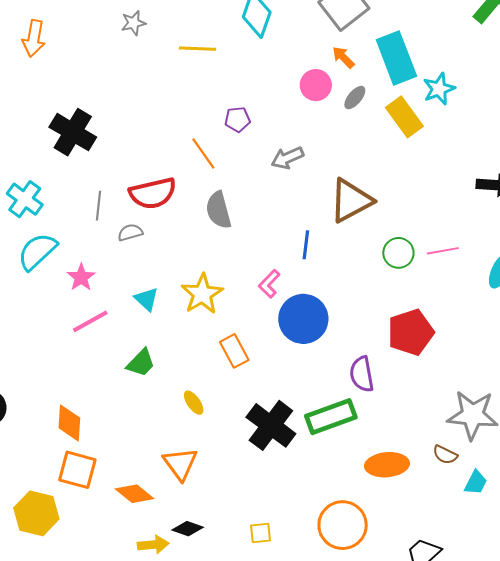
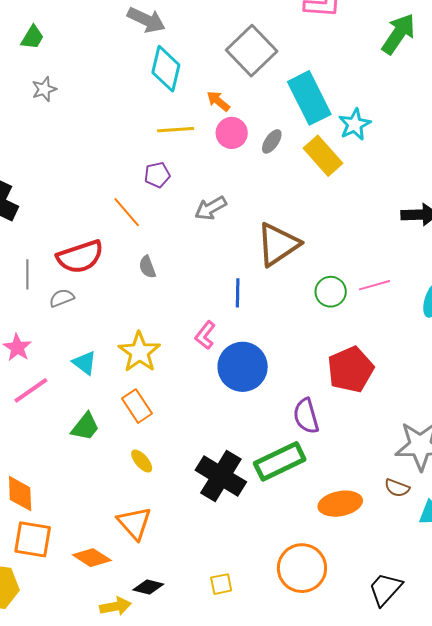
yellow line: (198, 49) -> (176, 130), moved
orange arrow: (343, 57) -> (218, 101), moved
gray semicircle: (219, 210) -> (147, 267), size x0.6
orange rectangle: (234, 351) -> (137, 406), moved

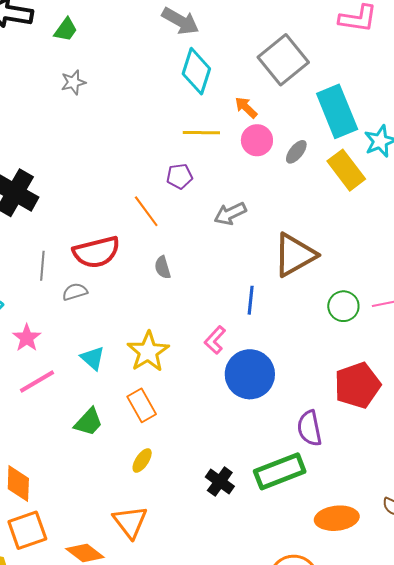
yellow ellipse: (142, 461) -> (142, 461), turned 70
black cross: (221, 476) -> (220, 482), size x0.6
orange square: (33, 539) -> (27, 530), turned -33

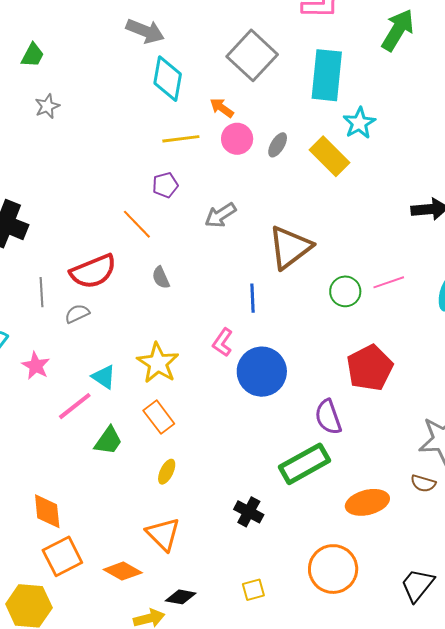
cyan rectangle: (337, 111) -> (327, 75), moved, turned 36
pink line: (37, 382) -> (75, 406), moved
black cross: (220, 482) -> (249, 512), moved

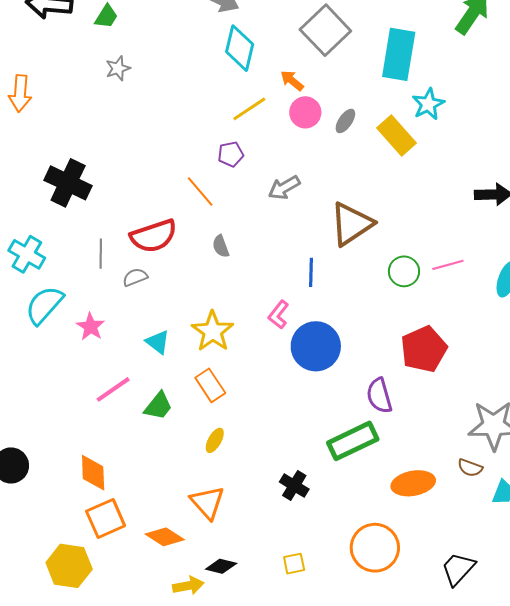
yellow line: (181, 139) -> (249, 109), turned -30
pink line: (75, 406) -> (113, 389), moved

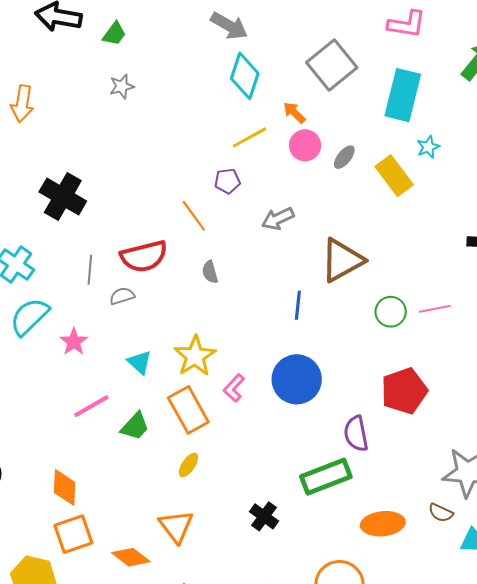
cyan star: (428, 104) -> (428, 147), size x0.7
pink L-shape: (278, 315) -> (234, 388), moved
orange rectangle: (210, 385) -> (188, 410), size x1.4

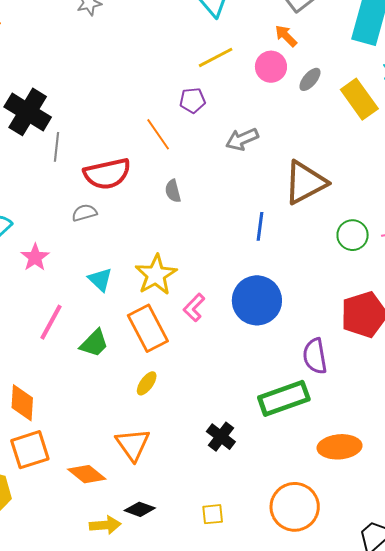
orange arrow: (294, 113) -> (286, 36), moved
gray line: (90, 270) -> (56, 147), moved
pink line: (91, 406) -> (51, 322), turned -33

